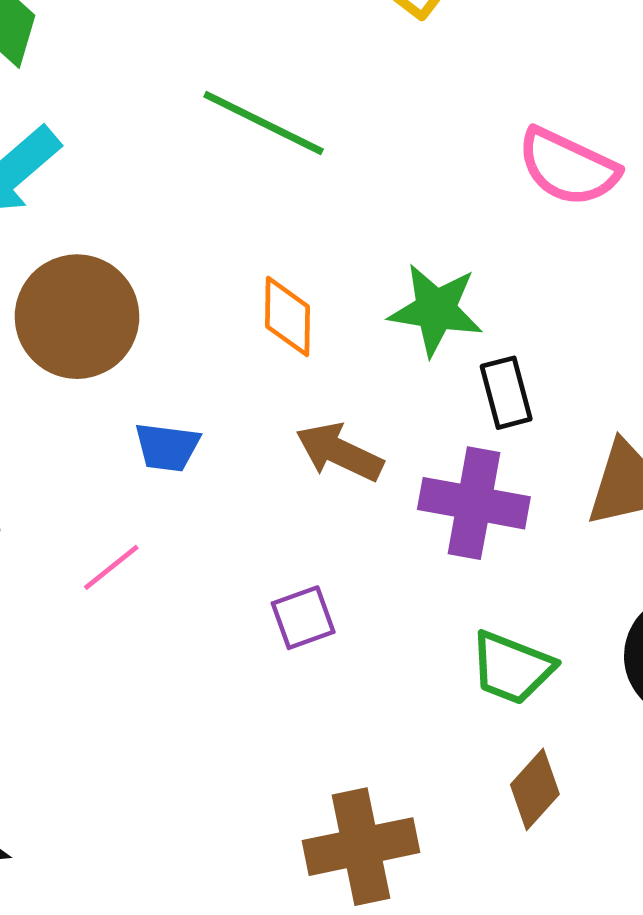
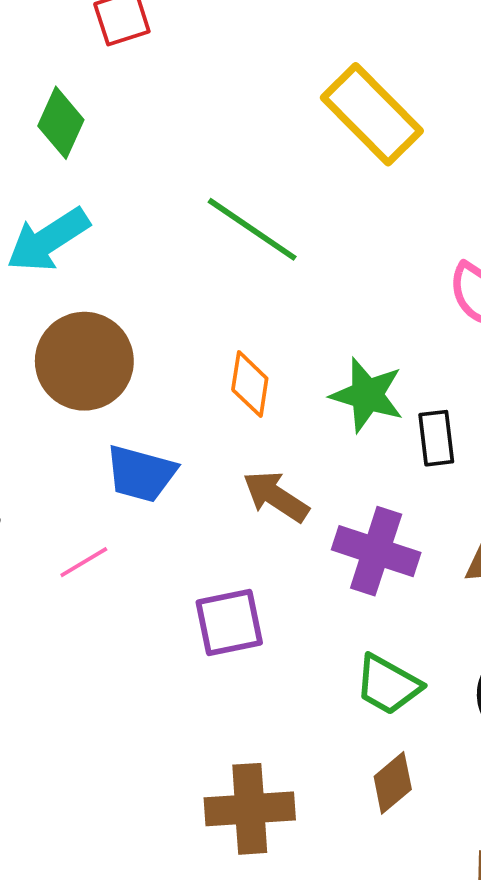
black rectangle: (506, 393) -> (436, 438), moved
blue trapezoid: (167, 447) -> (141, 474), size x1.4
purple square: (303, 618) -> (229, 623), size x1.4

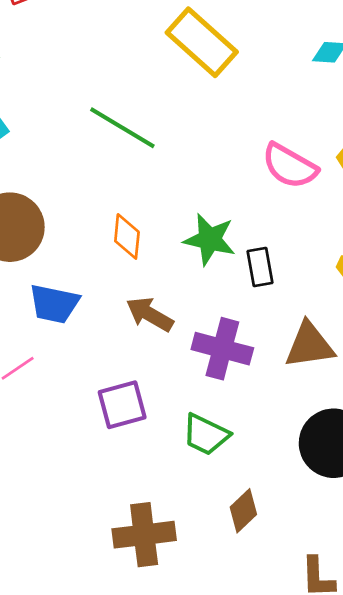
green trapezoid: (388, 685) -> (206, 435), moved

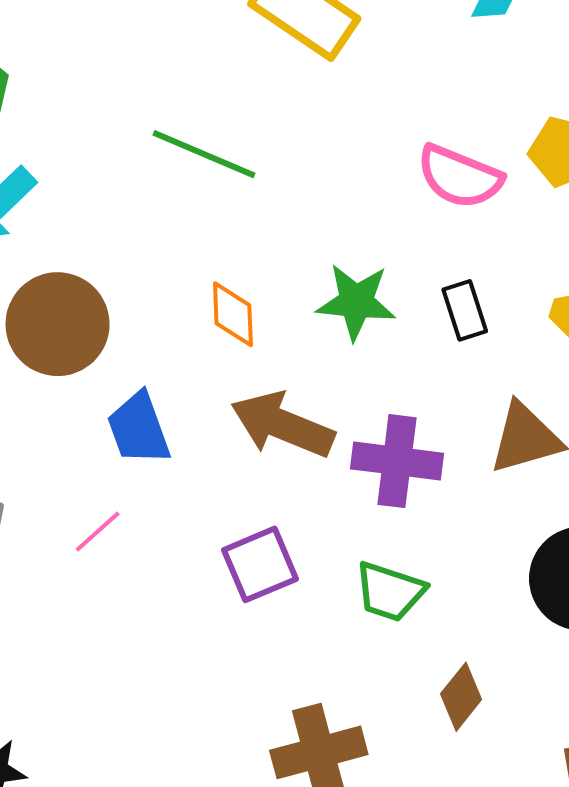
black rectangle: (260, 267) -> (465, 310), moved
blue trapezoid: (54, 304) -> (139, 429), turned 66
brown arrow: (150, 314) -> (282, 425), size x1.4

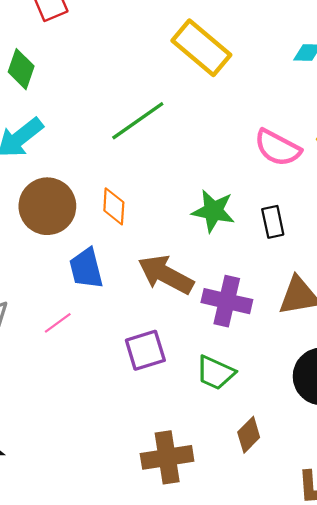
green line: (204, 154) -> (138, 121), turned -64
orange diamond: (233, 314) -> (114, 206), moved

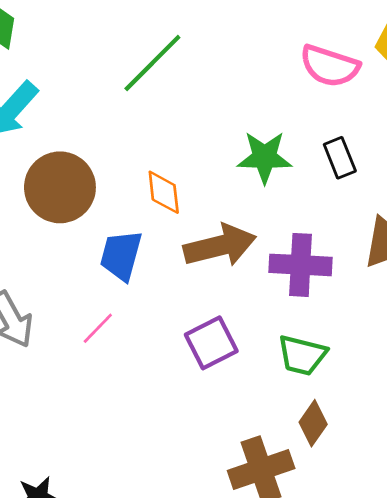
orange diamond: (114, 206) -> (164, 192), moved
blue trapezoid: (86, 268) -> (121, 255), turned 39
brown arrow: (166, 275) -> (220, 246), turned 148
brown diamond: (249, 435) -> (313, 423), moved

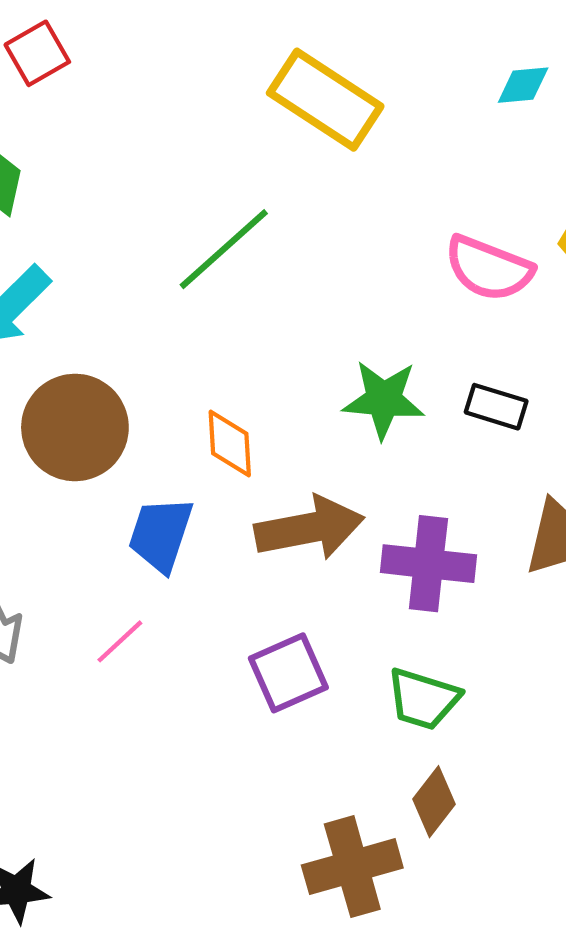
black rectangle: (340, 158) -> (496, 407), turned -54

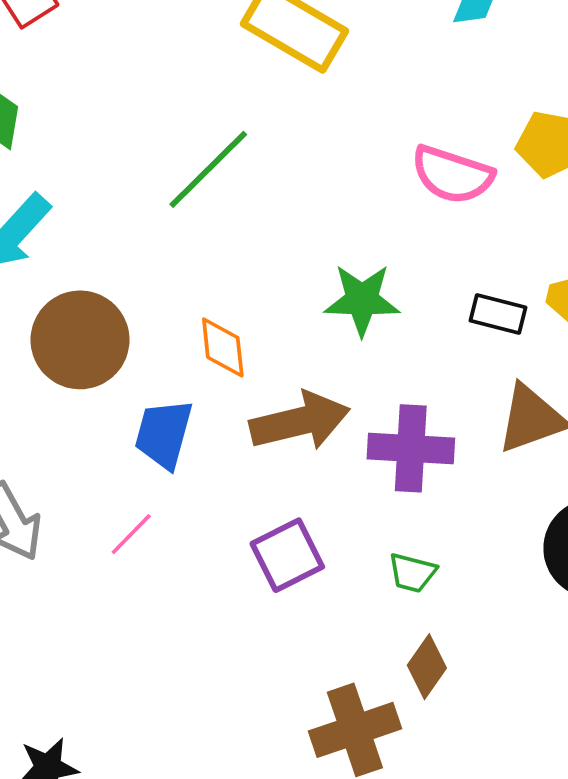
black rectangle: (496, 407) -> (498, 314), moved
green trapezoid: (423, 699) -> (412, 573), size x0.7

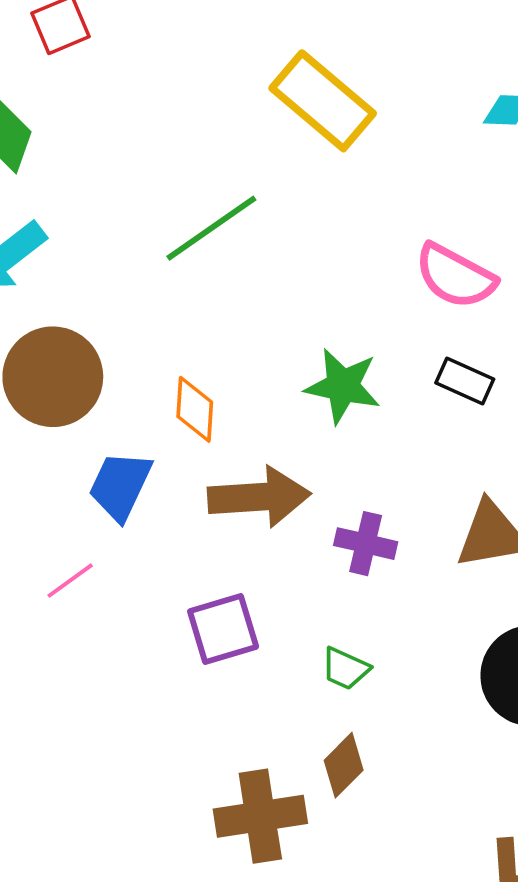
black rectangle: (498, 314) -> (465, 381), moved
purple cross: (411, 448) -> (366, 544), size x0.7

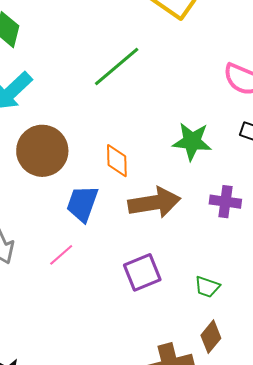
purple cross: (366, 544) -> (225, 202), moved

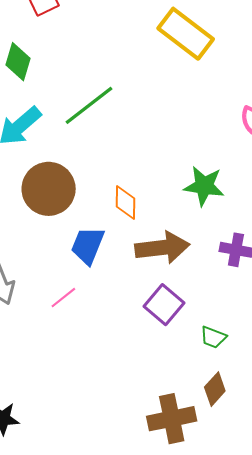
green line: (117, 66) -> (89, 105), moved
purple square: (142, 272) -> (164, 305), moved, turned -30

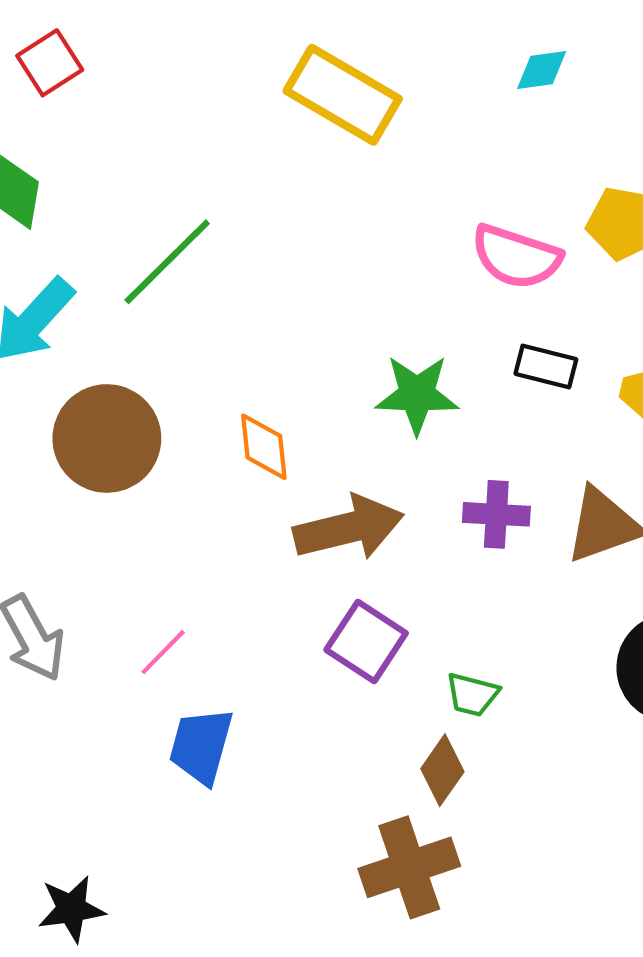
blue trapezoid: (88, 245) -> (201, 746), moved
brown diamond: (215, 389) -> (442, 770), moved

